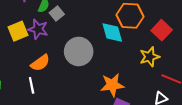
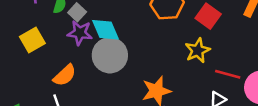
purple star: (38, 29) -> (80, 33), moved
cyan diamond: (112, 33) -> (105, 30), moved

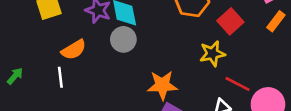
gray circle: (110, 55) -> (123, 39), size x0.7

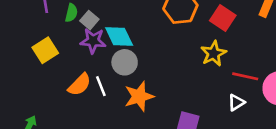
white line: (60, 77) -> (101, 86), moved
orange star: (162, 85) -> (139, 96), moved

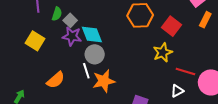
yellow square: (45, 50) -> (35, 41), turned -30
orange semicircle: (80, 85) -> (56, 80), moved
white line: (101, 86) -> (86, 71), moved

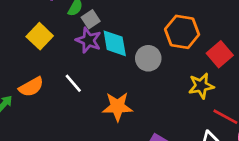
gray circle: (95, 54) -> (148, 58), moved
white line: (86, 71) -> (73, 83), moved, turned -35
orange semicircle: (56, 80) -> (31, 87), moved

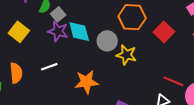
white line: (73, 83) -> (49, 67), turned -63
yellow star: (201, 86) -> (126, 55), moved, turned 30
orange semicircle: (31, 87) -> (16, 73), turned -60

